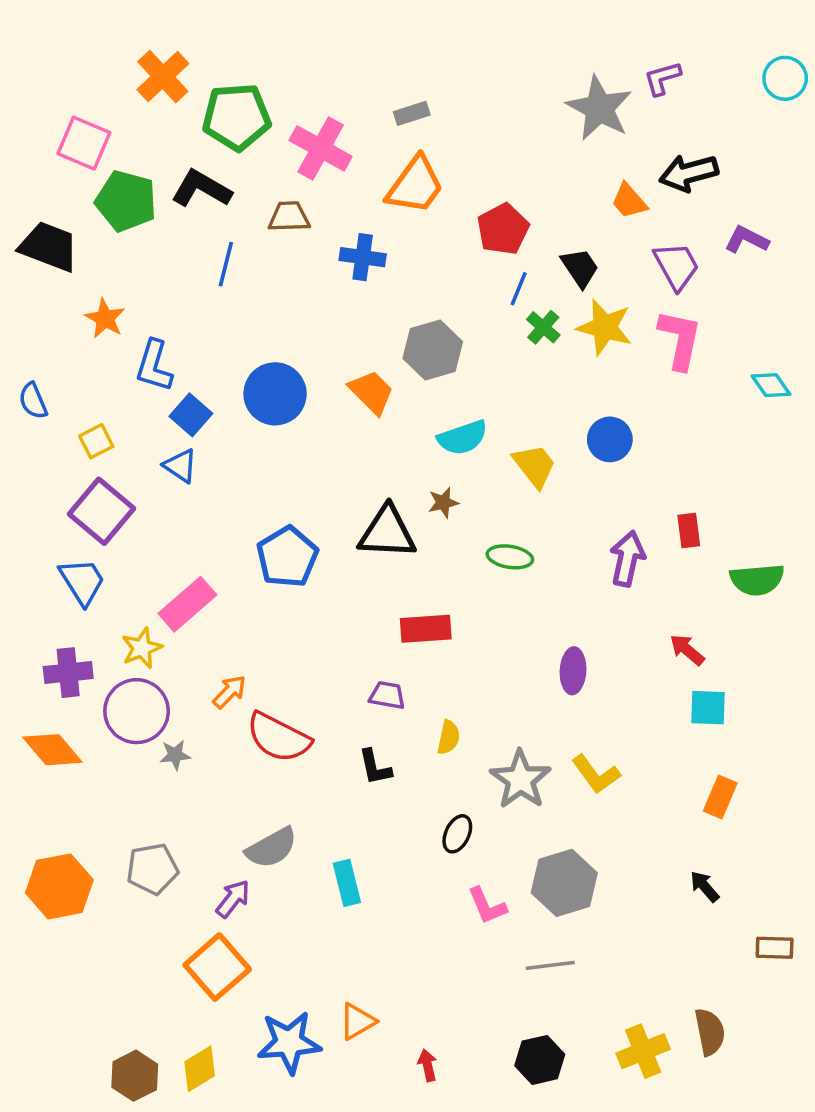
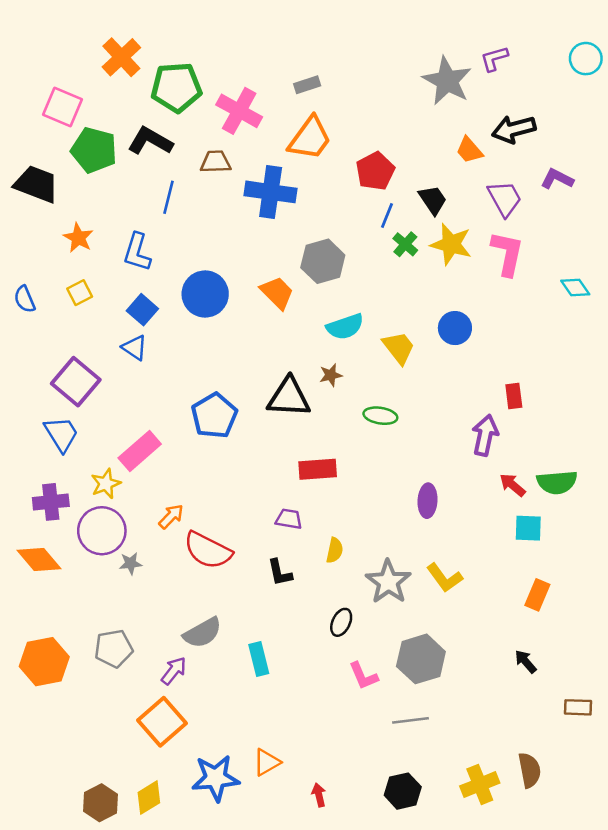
blue cross: (363, 257) -> (271, 192), size x1.5
blue L-shape: (154, 366) -> (137, 252), moved
yellow square: (96, 441) -> (80, 293), moved
purple arrow: (627, 559) -> (485, 435), moved
green semicircle: (757, 580) -> (557, 482), moved

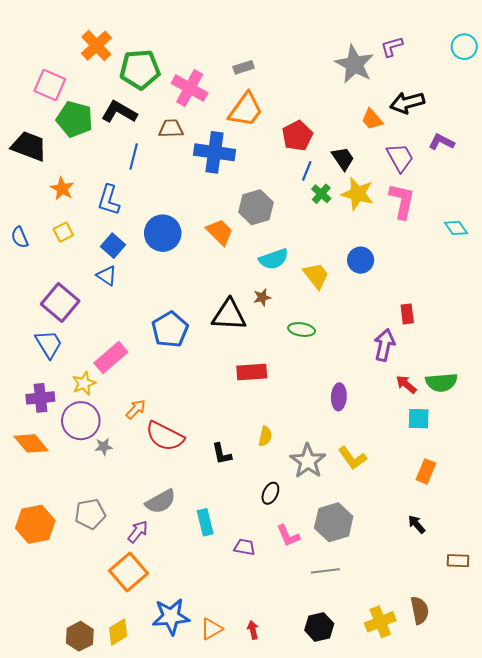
purple trapezoid: (289, 519) -> (245, 547), moved
orange triangle: (267, 762) -> (211, 629), moved

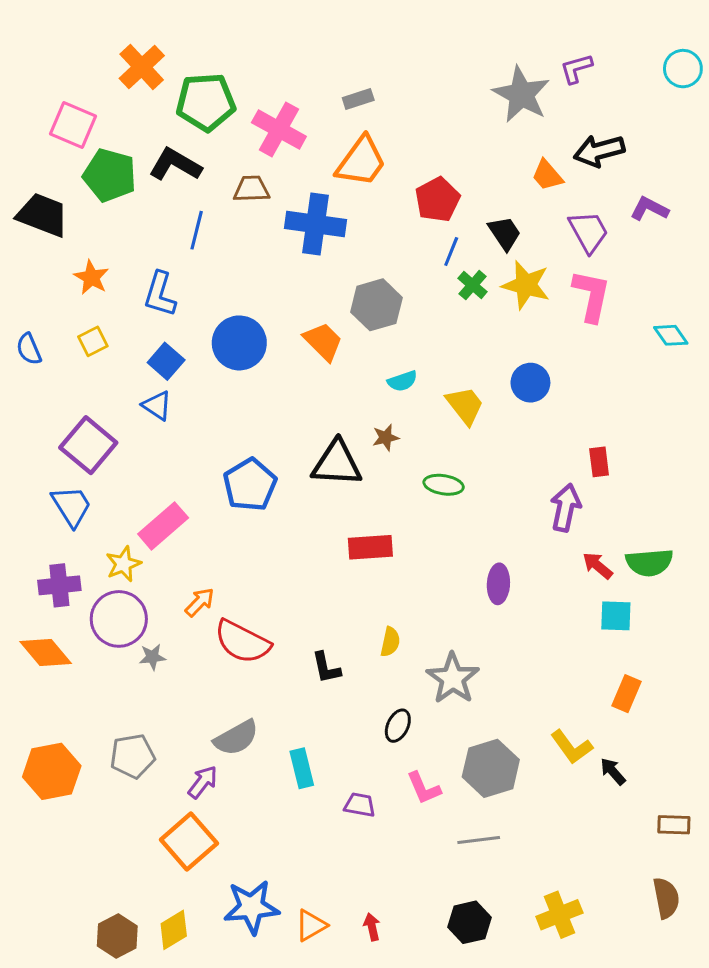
cyan semicircle: (274, 259) -> (402, 381), size x0.7
yellow L-shape: (352, 458) -> (572, 747), moved
brown semicircle: (420, 610) -> (666, 898), moved

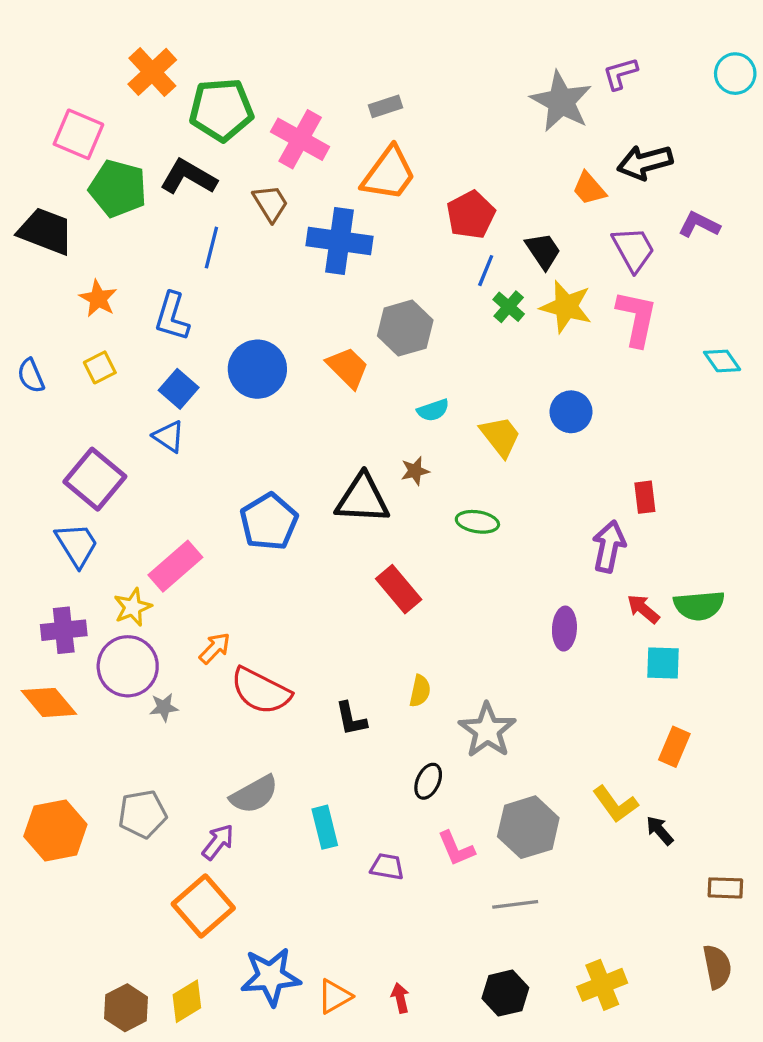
brown trapezoid: (251, 189) -> (271, 203), turned 60
red rectangle: (370, 547) -> (399, 589), turned 54
purple ellipse: (498, 584) -> (564, 629), moved

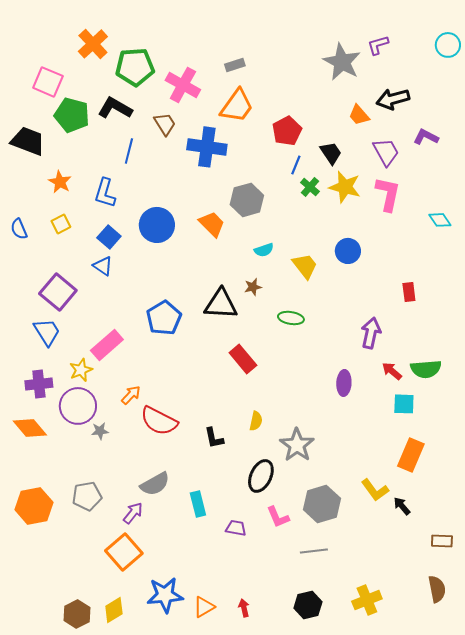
red rectangle: (645, 497) -> (409, 292), moved
orange rectangle: (674, 747) -> (411, 455), size x1.4
black ellipse: (428, 781) -> (261, 476), size x1.5

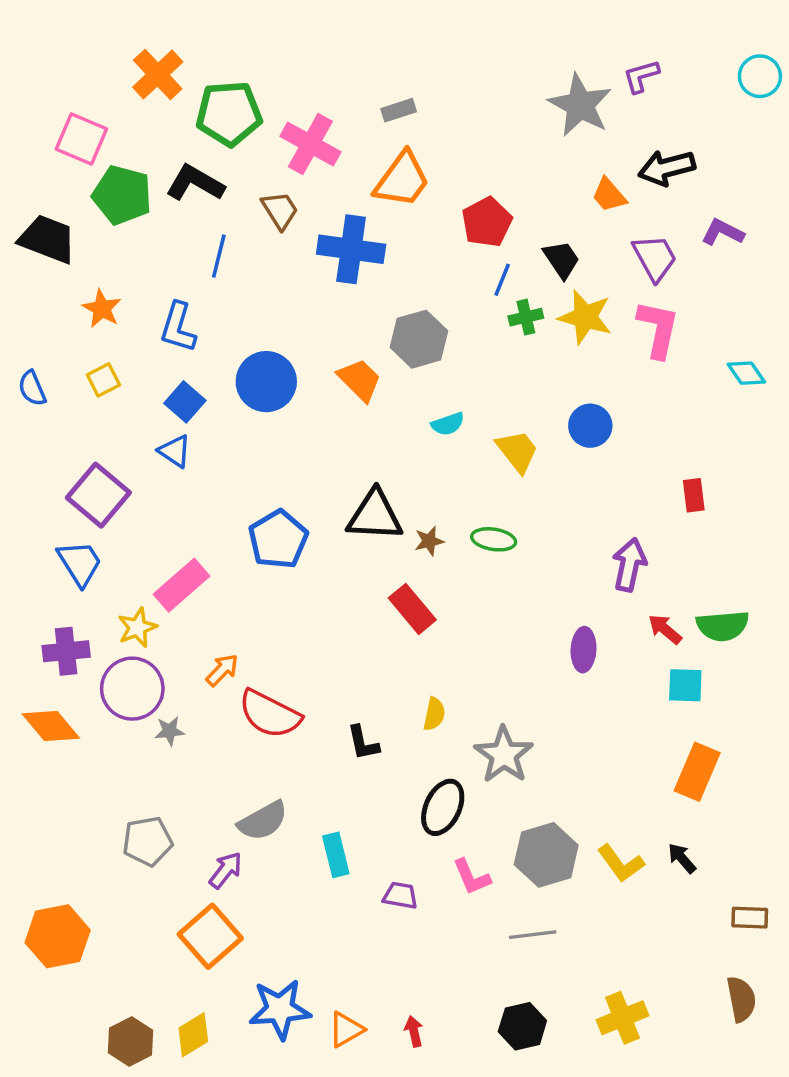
green cross: (310, 187) -> (526, 317), turned 36
brown star: (253, 287) -> (429, 541), moved
yellow L-shape: (375, 490) -> (621, 863), moved
orange hexagon: (34, 506) -> (58, 936), moved

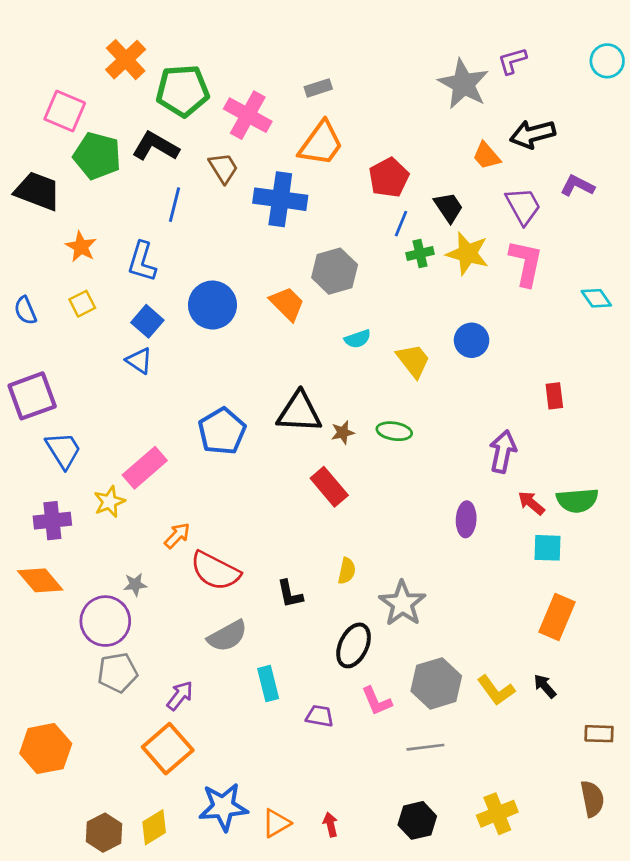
purple square: (98, 495) -> (32, 396), moved, turned 30
purple circle: (132, 689) -> (105, 621), moved
gray semicircle: (263, 821) -> (227, 636), moved

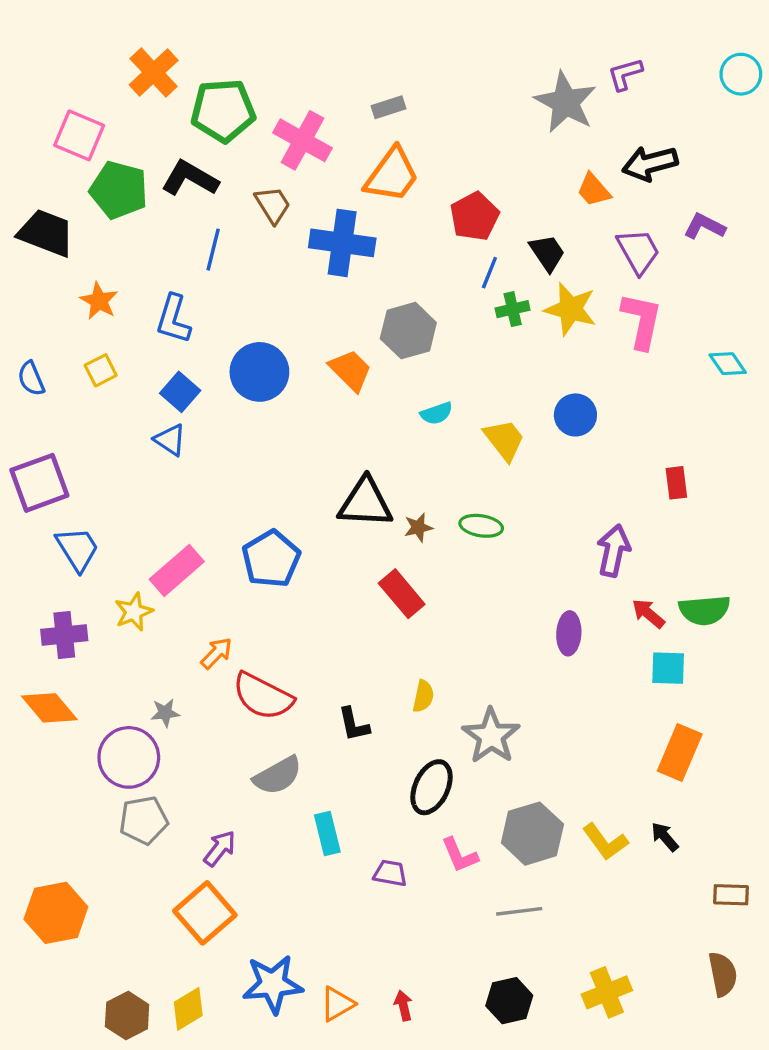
blue pentagon: (222, 431) -> (271, 559), moved

